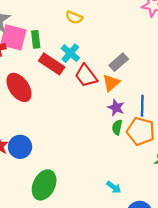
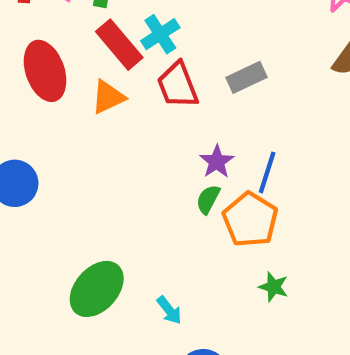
orange triangle: (111, 83) -> (108, 97), moved
green ellipse: (44, 185) -> (97, 289), moved

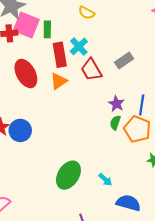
red rectangle: (119, 45) -> (60, 55), turned 40

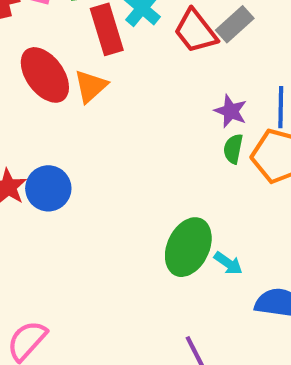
red trapezoid: (91, 70) -> (196, 31), moved
orange triangle: (59, 81) -> (91, 86), moved
green ellipse: (68, 175) -> (188, 247), moved

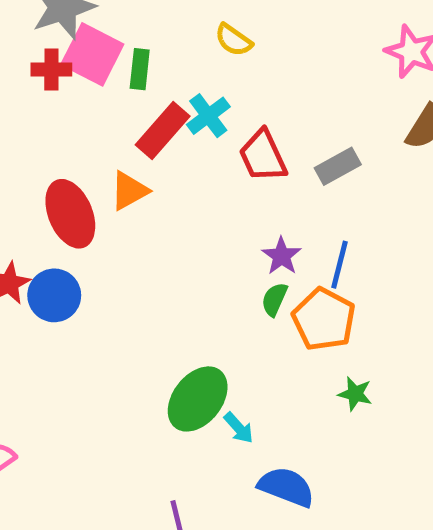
gray rectangle: (235, 24) -> (338, 166), moved
red rectangle: (107, 29) -> (163, 130), turned 45
red ellipse: (45, 75) -> (70, 214), moved

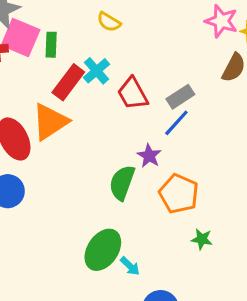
orange triangle: (129, 191) -> (50, 122), size x1.5
blue line: (339, 265) -> (176, 123), moved, turned 32
green semicircle: (274, 299) -> (122, 183), moved, size x1.6

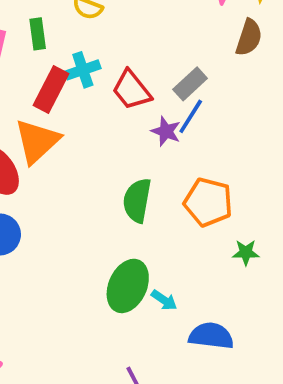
green rectangle: (51, 45) -> (38, 34), moved
cyan cross: (96, 71) -> (83, 70), turned 32
purple star: (149, 156) -> (166, 131), moved

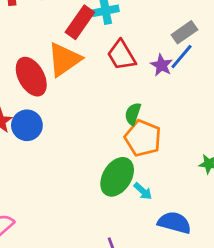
red trapezoid: (132, 90) -> (121, 55), moved
green semicircle: (137, 200) -> (133, 114), size x0.7
orange pentagon: (208, 202) -> (143, 138), moved

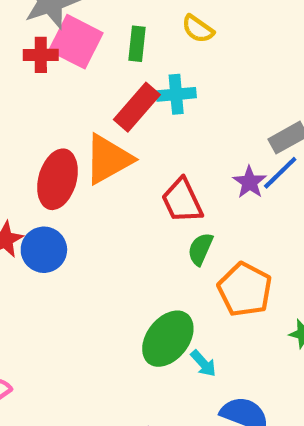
red trapezoid: (121, 55) -> (182, 201), moved
red ellipse: (31, 77) -> (58, 179), turned 39
orange pentagon: (143, 138) -> (245, 290), moved

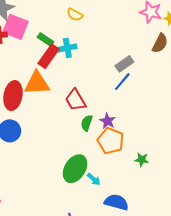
green rectangle: (137, 44) -> (46, 40), moved, turned -56
orange triangle: (108, 159) -> (37, 83), turned 32
purple star: (250, 182) -> (108, 121), moved

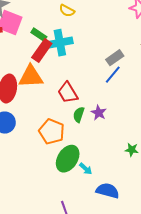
cyan cross: (67, 48) -> (60, 43), size x1.4
orange pentagon: (111, 141) -> (52, 132), moved

